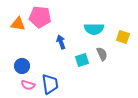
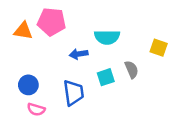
cyan semicircle: (94, 29) -> (107, 37), moved
blue arrow: (61, 42) -> (79, 54), turned -80
blue trapezoid: (50, 84) -> (74, 93), moved

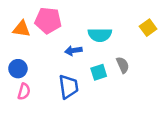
yellow square: (159, 48) -> (148, 28), moved, turned 35
blue circle: (28, 85) -> (18, 69), moved
pink semicircle: (36, 109) -> (24, 92), moved, turned -91

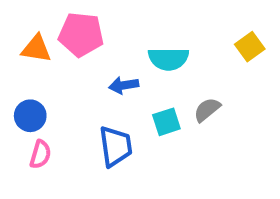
gray semicircle: (123, 65) -> (207, 110), turned -105

